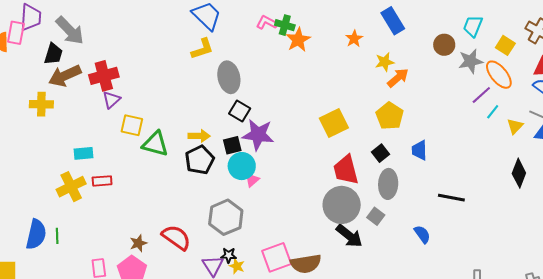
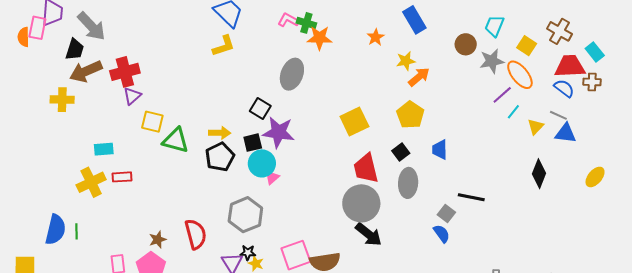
orange star: (298, 40) -> (320, 38), turned 30
gray ellipse: (229, 77) -> (292, 74), moved, turned 32
gray square: (376, 216) -> (446, 214), moved
red semicircle: (176, 237) -> (196, 234), turned 40

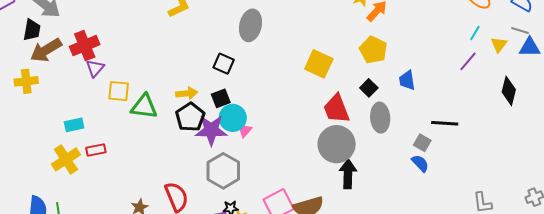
purple line: (502, 95) -> (468, 61), moved
yellow square: (354, 121) -> (319, 64), turned -32
purple star: (279, 132) -> (211, 130), moved
black arrow: (369, 234) -> (348, 174), turned -120

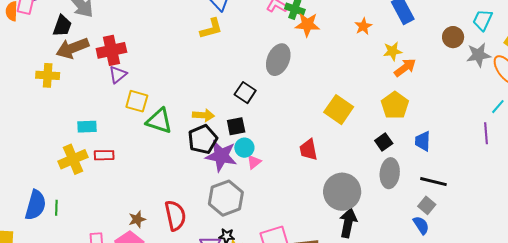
purple line: (468, 61) -> (486, 133), turned -55
red trapezoid: (336, 109) -> (308, 150), moved, size x0.7
cyan circle: (233, 118) -> (244, 148), size x0.7
black line: (445, 123) -> (433, 182), moved

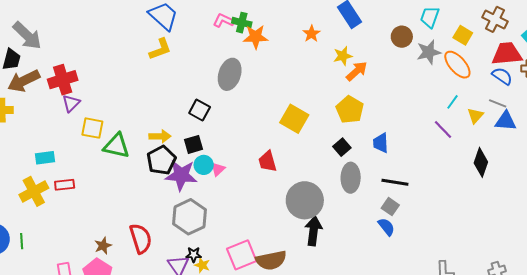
purple line: (486, 133) -> (443, 129), turned -35
pink triangle: (254, 162) -> (218, 169), moved

